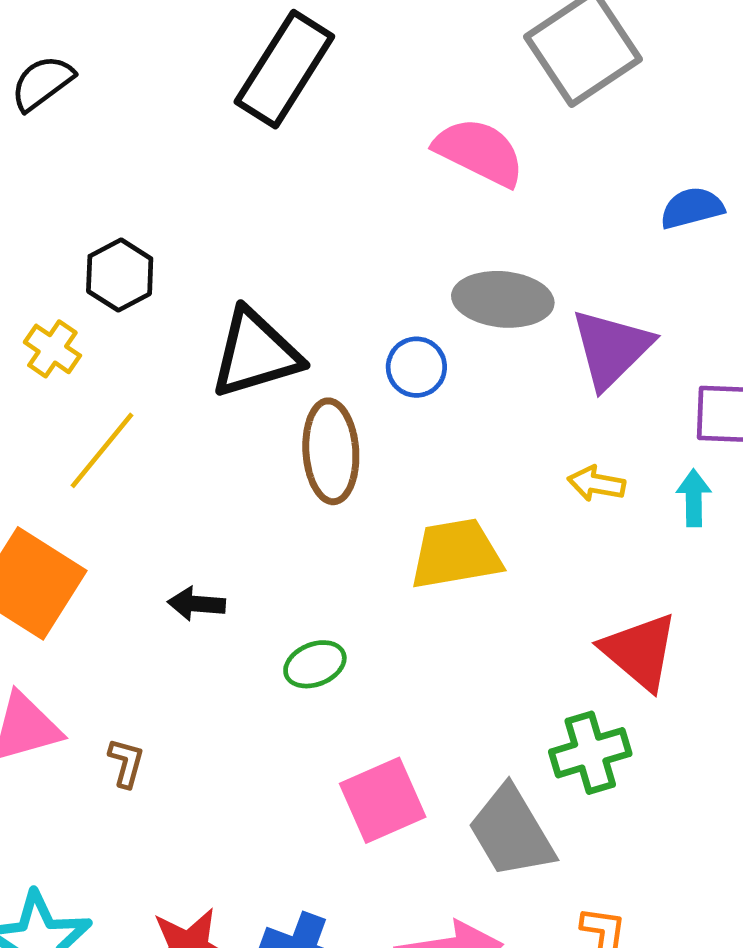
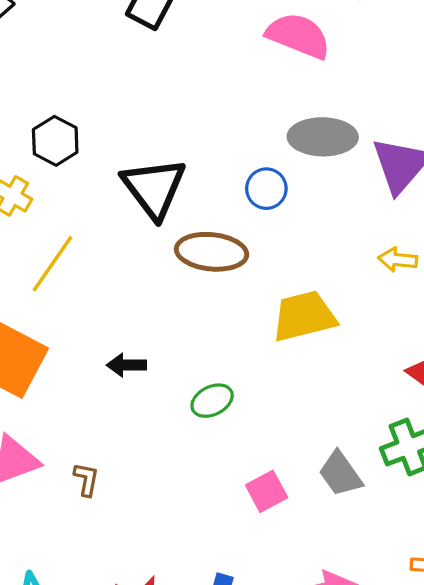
black triangle: (255, 353) -> (154, 188), turned -46
brown ellipse: (331, 451) -> (211, 252), turned -76
pink square: (383, 800) -> (267, 491), size x0.7
gray trapezoid: (511, 832) -> (340, 474), moved, size x0.7

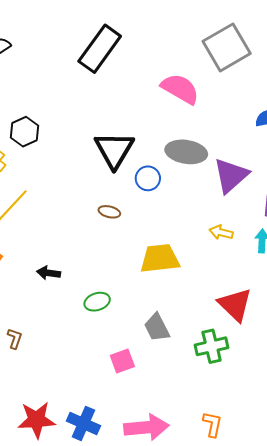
black triangle: (154, 188) -> (114, 150), moved
brown ellipse: (211, 252) -> (109, 212), size x0.5
gray trapezoid: (340, 474) -> (157, 327), moved

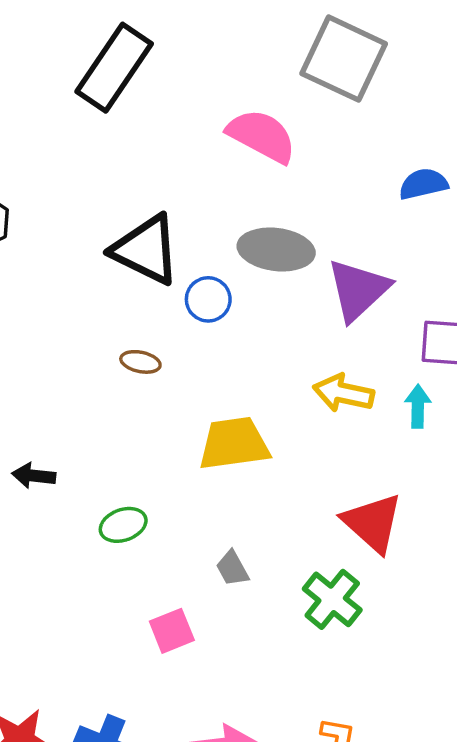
gray square: (227, 47) -> (344, 59), turned -33
black triangle: (114, 150) -> (146, 250), turned -33
yellow arrow: (221, 232) -> (343, 393), size x1.4
gray trapezoid: (157, 327) -> (232, 568), size x0.7
green cross: (212, 346) -> (332, 599), turned -36

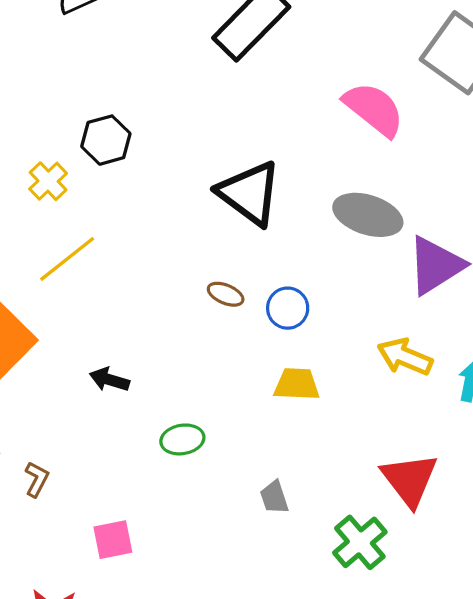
blue circle: (208, 299) -> (288, 308), moved
yellow trapezoid: (234, 444) -> (297, 384), size x0.7
pink square: (172, 631) -> (113, 540), moved

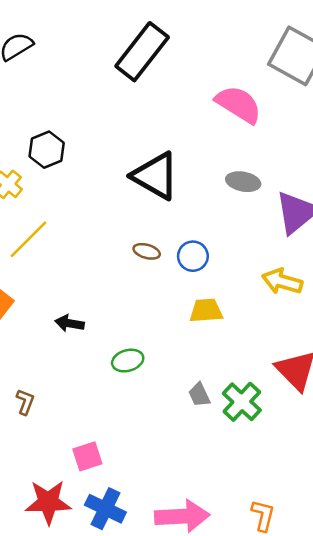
gray ellipse: (368, 215) -> (243, 182), size x0.7
pink square: (113, 540) -> (87, 456), moved
green cross: (360, 542) -> (242, 402), moved

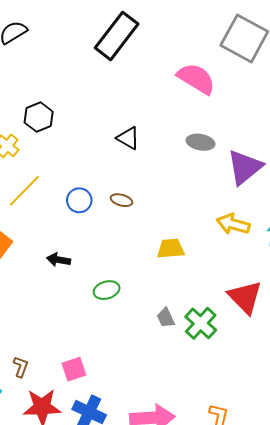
black triangle: (155, 176) -> (128, 138), size x0.6
blue circle: (193, 256) -> (79, 200), moved
brown L-shape: (25, 402) -> (21, 367), moved

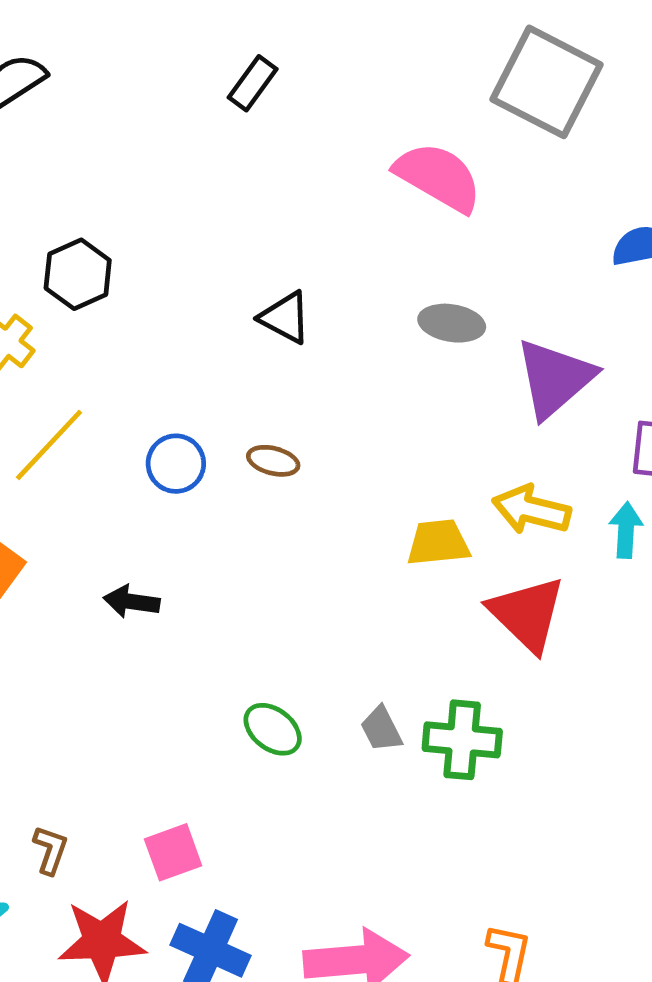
black rectangle: (117, 36) -> (253, 83), size x0.5
yellow trapezoid: (171, 249) -> (438, 543), moved
green ellipse: (107, 290) -> (273, 729), moved, turned 55
red triangle: (245, 297) -> (527, 614), moved
green cross: (201, 323) -> (462, 740), turned -36

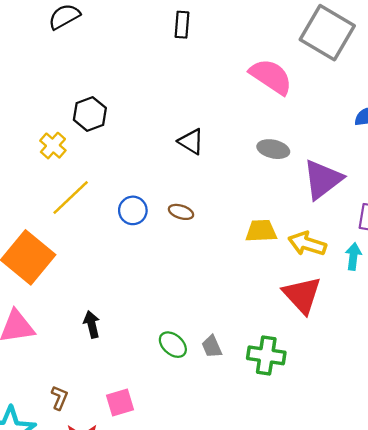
black rectangle: (253, 83) -> (182, 25), turned -35
yellow trapezoid: (438, 543) -> (261, 231), moved
black arrow: (132, 602) -> (92, 324), moved, turned 65
gray trapezoid: (381, 729) -> (212, 347), moved

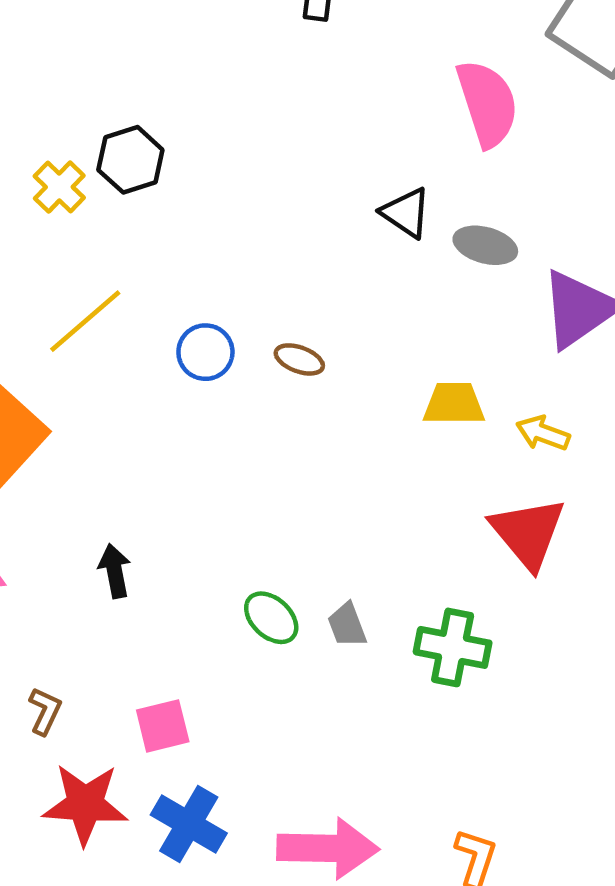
pink semicircle: (271, 76) -> (487, 103), turned 36
black triangle: (191, 141) -> (406, 213), moved
yellow cross: (53, 146) -> (59, 187), moved
yellow arrow: (307, 244) -> (543, 433), size x0.7

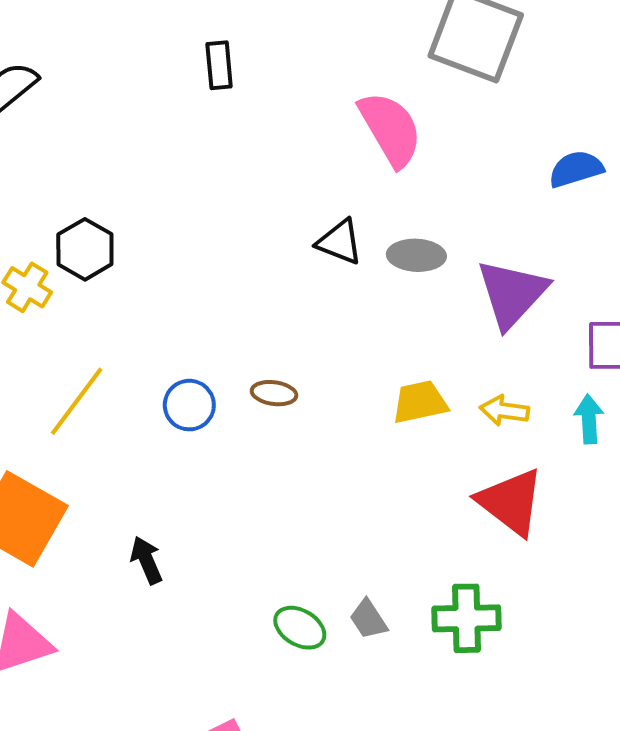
black arrow: (115, 571) -> (146, 560), moved

